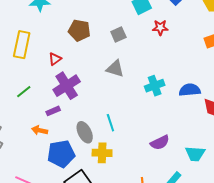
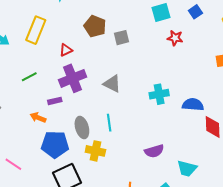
gray square: (118, 34) -> (122, 38), moved
gray triangle: (115, 69) -> (112, 84), moved

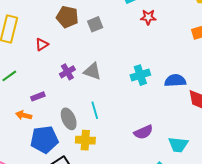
purple cross: (73, 78) -> (67, 72), moved, size x0.6

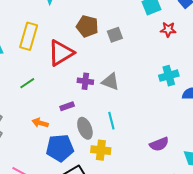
red triangle: (42, 44) -> (61, 53), size x2.0
purple cross: (67, 72) -> (85, 81), turned 35
cyan cross: (140, 75) -> (169, 76), moved
purple rectangle: (38, 96) -> (67, 106), moved

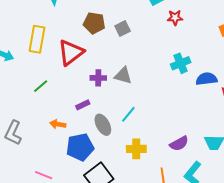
cyan line: (111, 121) -> (128, 114), turned 60
purple semicircle: (159, 144) -> (179, 144), moved
yellow cross: (101, 150) -> (136, 149), moved

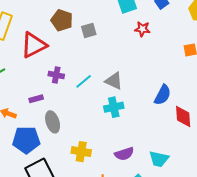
cyan cross: (181, 63) -> (114, 107), moved
gray triangle: (123, 76) -> (114, 81), moved
blue semicircle: (206, 79) -> (163, 95), turned 115
cyan line: (128, 114) -> (84, 81), moved

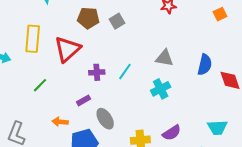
gray triangle: (114, 81) -> (164, 58), moved
purple semicircle: (124, 154) -> (172, 133), moved

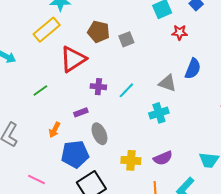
yellow rectangle: (33, 39) -> (47, 30), moved, turned 36
blue semicircle: (205, 65) -> (193, 69), moved
orange arrow: (60, 122) -> (55, 130), turned -77

